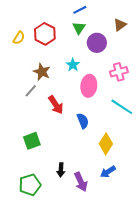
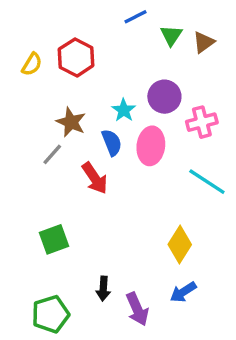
green triangle: (79, 28) -> (171, 35), moved
purple circle: (97, 43) -> (164, 97), moved
blue semicircle: (83, 121) -> (112, 142), moved

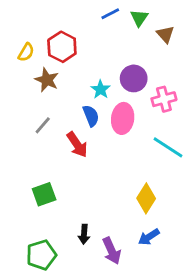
green triangle: (171, 35) -> (139, 18), moved
brown triangle: (204, 42) -> (165, 34), turned -36
brown star: (71, 122) -> (47, 80), moved

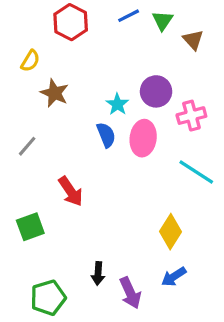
red hexagon: (62, 47) -> (71, 22), moved
gray line: (43, 125) -> (27, 146), moved
red arrow: (77, 145) -> (71, 191), moved
green square: (44, 194) -> (30, 227), moved

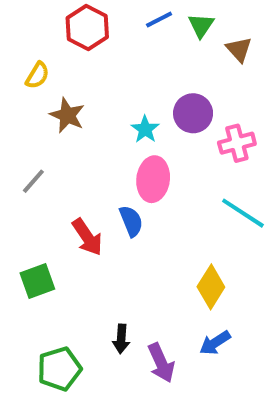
blue semicircle: (106, 135) -> (131, 221), moved
pink ellipse: (143, 138) -> (153, 179), moved

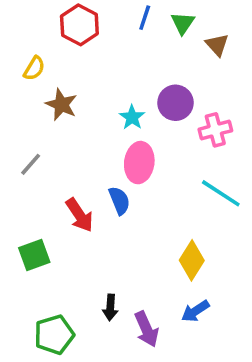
blue line: (159, 19) -> (145, 18), turned -45

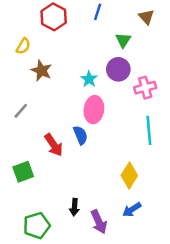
green triangle: (183, 23) -> (123, 40), moved
brown triangle: (217, 45) -> (146, 17), moved
cyan line: (221, 193) -> (149, 130), turned 52

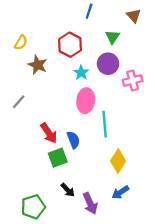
red hexagon: (54, 17) -> (70, 45), moved
cyan line: (149, 130) -> (105, 124), moved
blue semicircle: (81, 135) -> (73, 140), moved
green square: (23, 172) -> (58, 158), moved
black arrow: (74, 207) -> (68, 190), turned -48

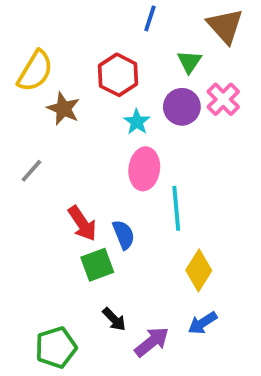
brown triangle: (134, 16) -> (225, 26), size x1.5
yellow semicircle: (21, 42) -> (35, 71), size x1.6
pink cross: (133, 80) -> (223, 99), moved, turned -30
purple arrow: (90, 203) -> (152, 342), turned -105

